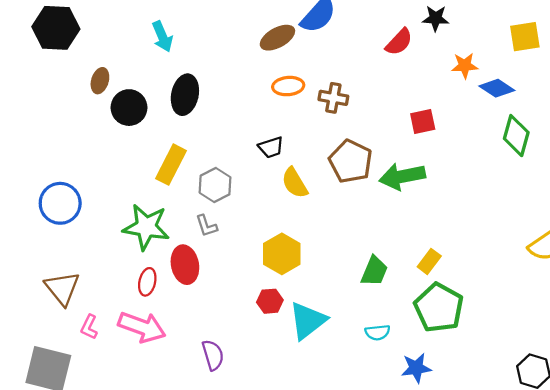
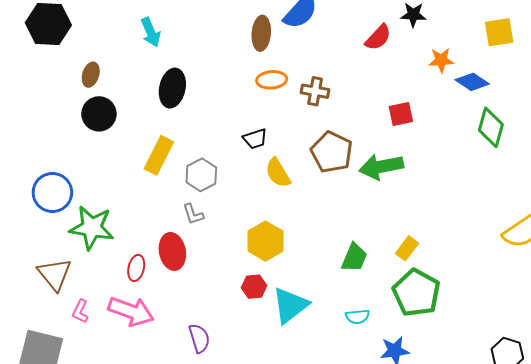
brown ellipse: (277, 38) -> (261, 33), turned -56
black circle: (129, 108) -> (99, 114), moved
green star: (146, 227) -> (92, 228), moved

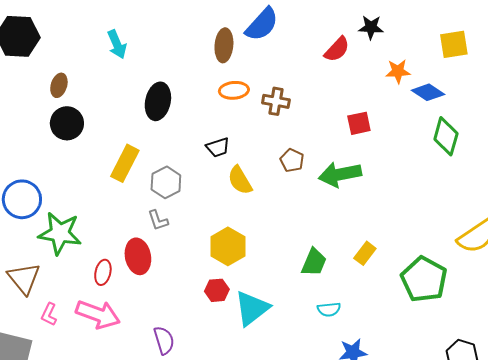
black ellipse: (172, 88) -> (158, 101), moved
brown pentagon: (332, 152) -> (292, 160), size x0.6
green pentagon: (416, 293) -> (424, 279), moved
cyan semicircle: (357, 317) -> (329, 309), moved

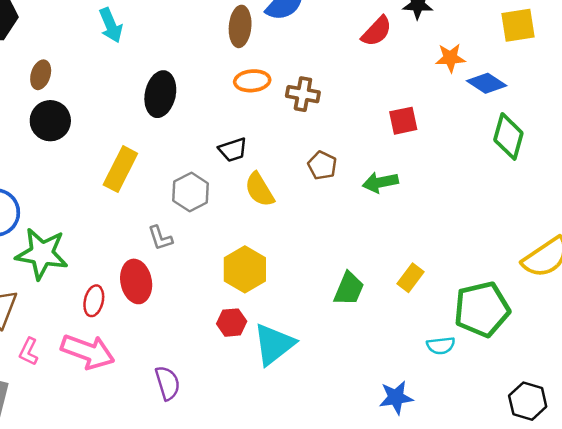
green arrow: (340, 174) -> (380, 182), size x0.7
gray hexagon: (166, 182) -> (191, 192), moved
green pentagon: (424, 279) -> (482, 309), turned 30
cyan semicircle: (329, 309) -> (441, 346), moved

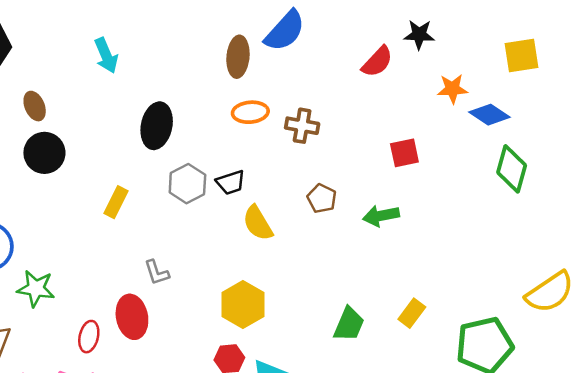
brown ellipse: (41, 75) -> (35, 106), turned -40
yellow rectangle: (120, 169) -> (116, 202), size x0.7
gray hexagon: (191, 192) -> (187, 184), moved
green star: (42, 254) -> (36, 288), size x0.7

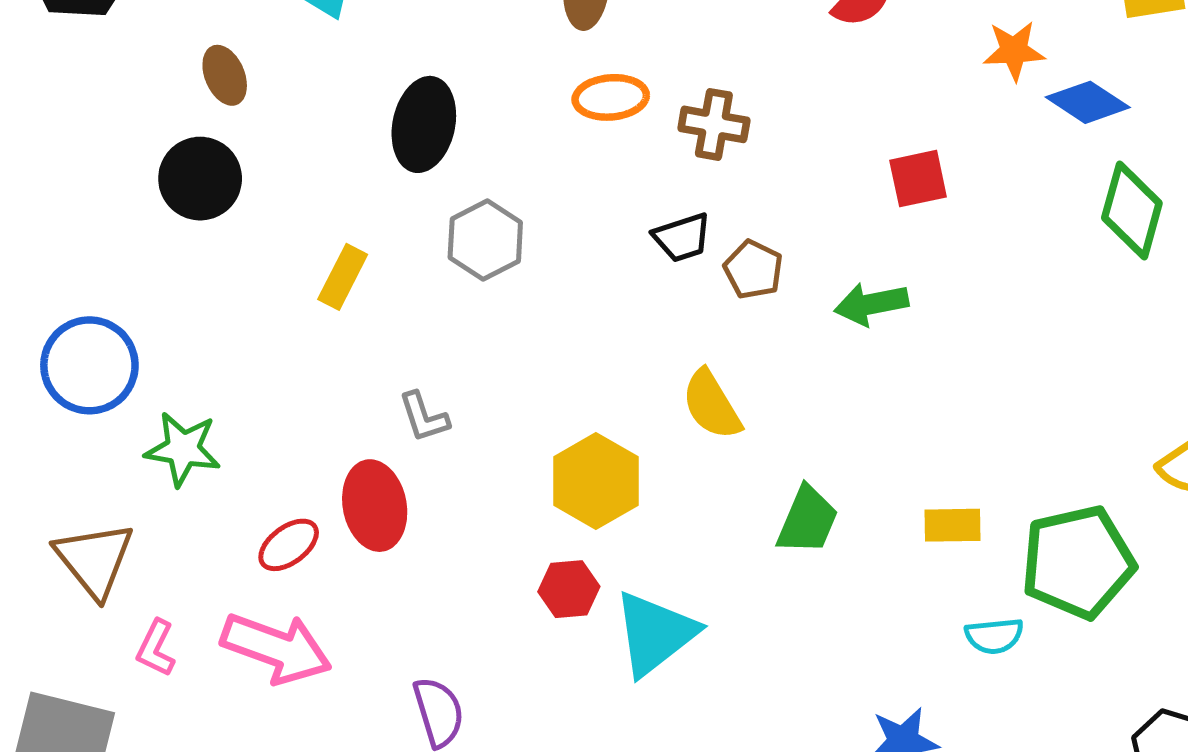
brown ellipse: (35, 106) -> (225, 75), moved
black trapezoid: (231, 182) -> (682, 238), moved
yellow semicircle: (258, 223) -> (712, 405), moved
yellow rectangle: (412, 313) -> (952, 525), moved, turned 52
red ellipse: (89, 337) -> (289, 545), turned 40

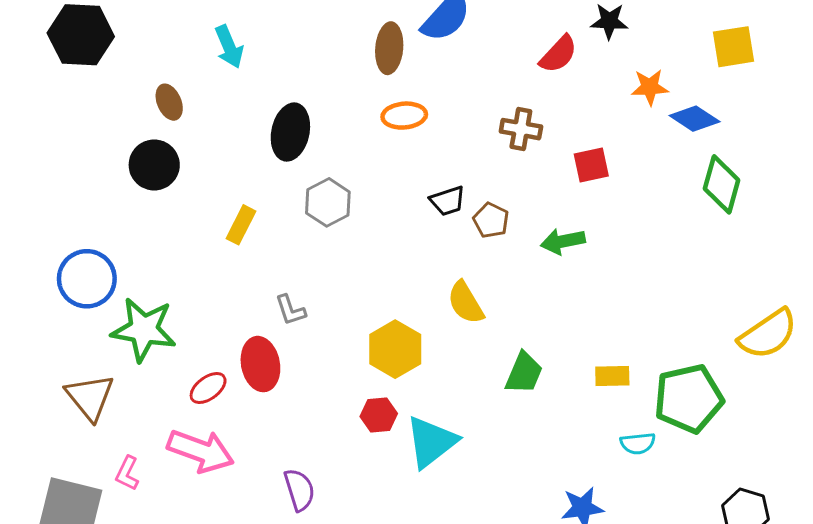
brown cross: (714, 124) -> (521, 129), moved
green star: (183, 449) -> (144, 330), size x1.4
pink L-shape: (156, 648) -> (127, 473), moved

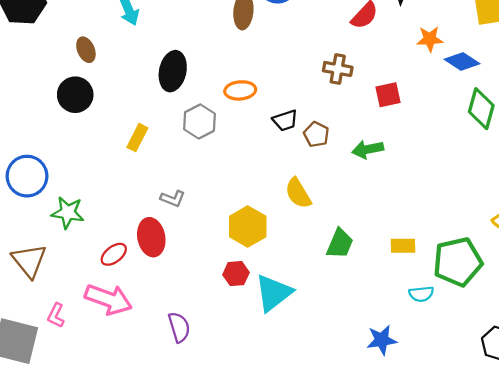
orange ellipse: (404, 116) -> (240, 90), moved
gray L-shape: (290, 310) -> (173, 199), turned -50
green star: (144, 330) -> (68, 213), size x0.7

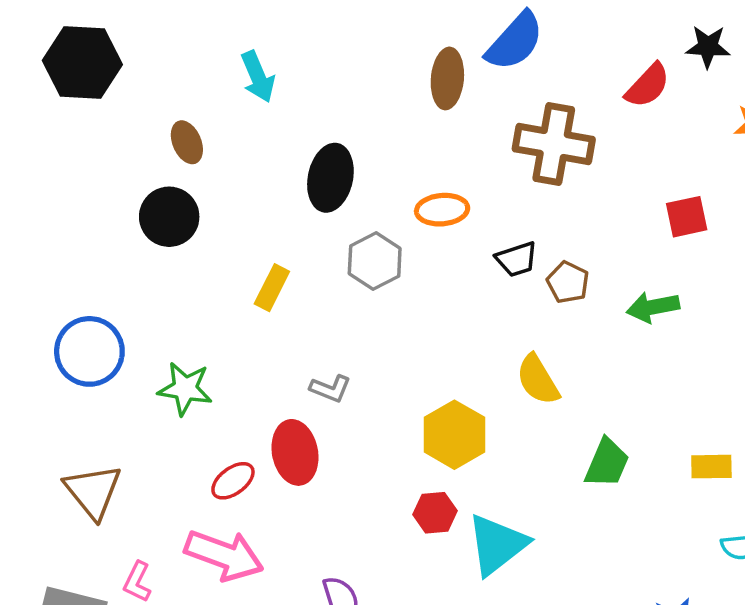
brown cross: (338, 69) -> (554, 144), moved, size x1.6
green star: (68, 213) -> (185, 389), moved

